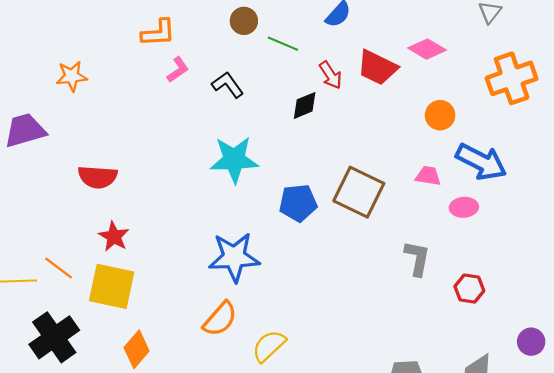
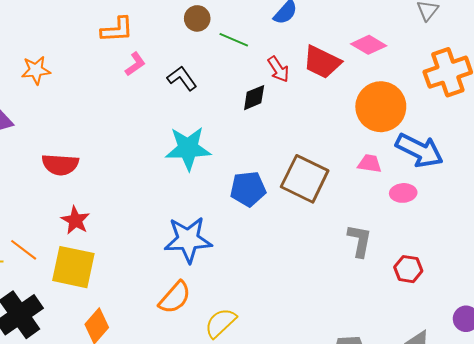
orange circle: (440, 115) -> (381, 107), size x1.8

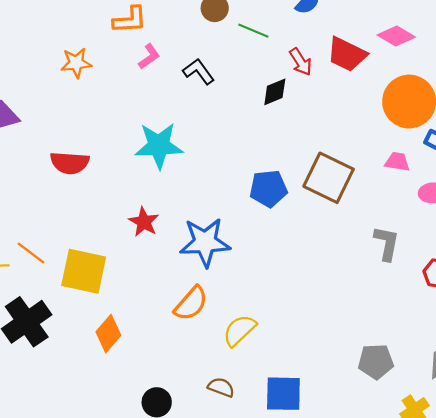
orange star: (36, 70) -> (76, 63), moved
cyan star: (188, 148) -> (159, 146), moved
red star: (75, 220) -> (144, 222), moved

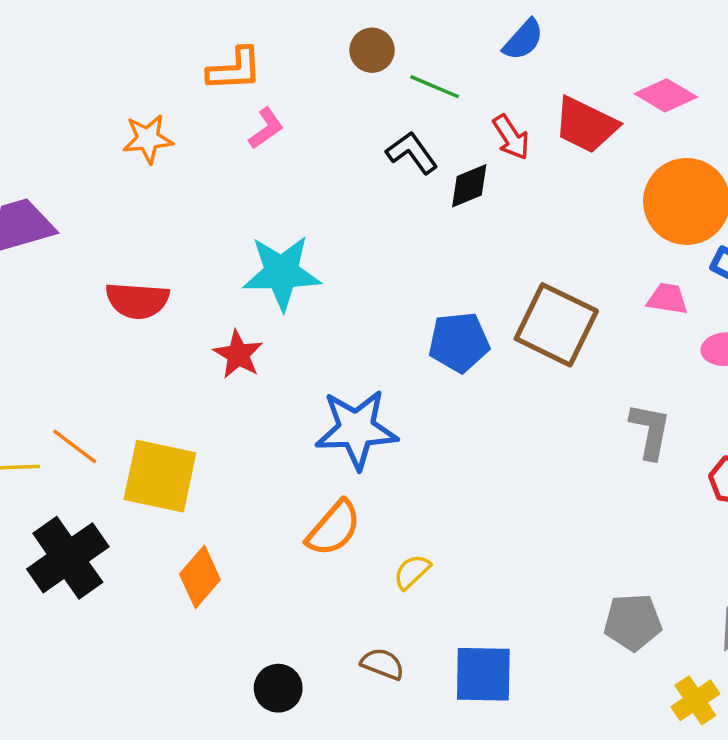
black L-shape: (199, 71) -> (412, 153), moved
red star: (144, 222) -> (238, 354), moved
yellow semicircle: (239, 330) -> (412, 572), size x0.7

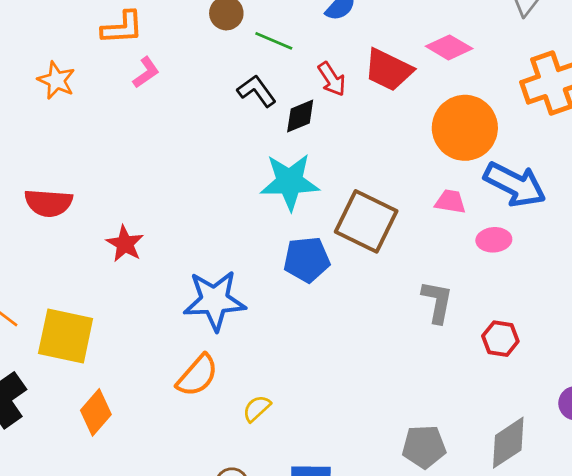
orange star: (148, 139) -> (56, 80), turned 30
cyan star: (282, 273) -> (290, 182), moved
blue pentagon: (459, 342) -> (307, 260), moved

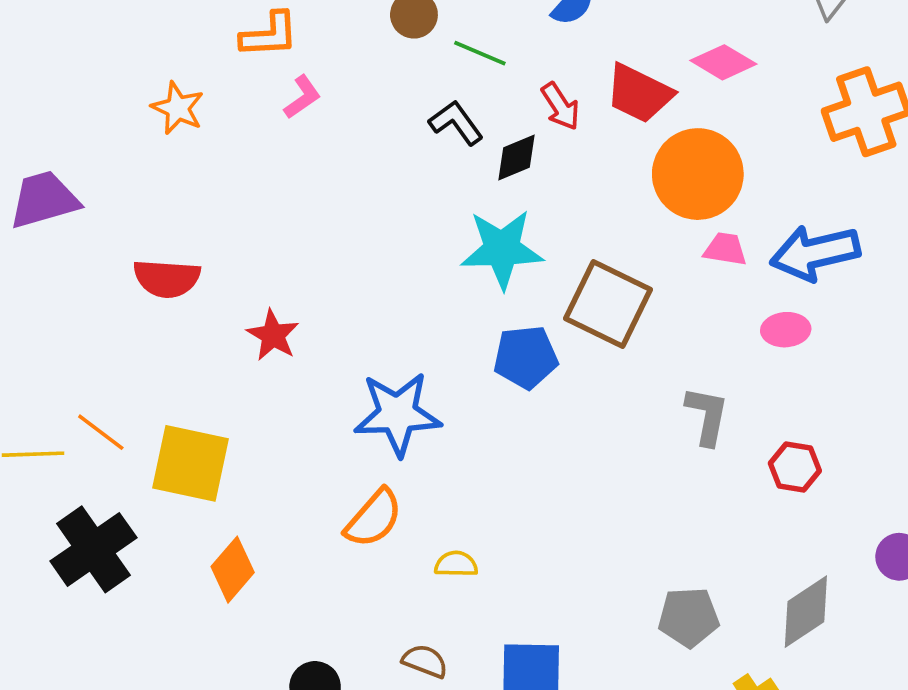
orange circle: (465, 128) -> (698, 174), moved
blue arrow: (515, 184) -> (815, 253), turned 140
pink trapezoid: (450, 202) -> (725, 249), moved
yellow semicircle: (257, 408) -> (456, 564), turned 44

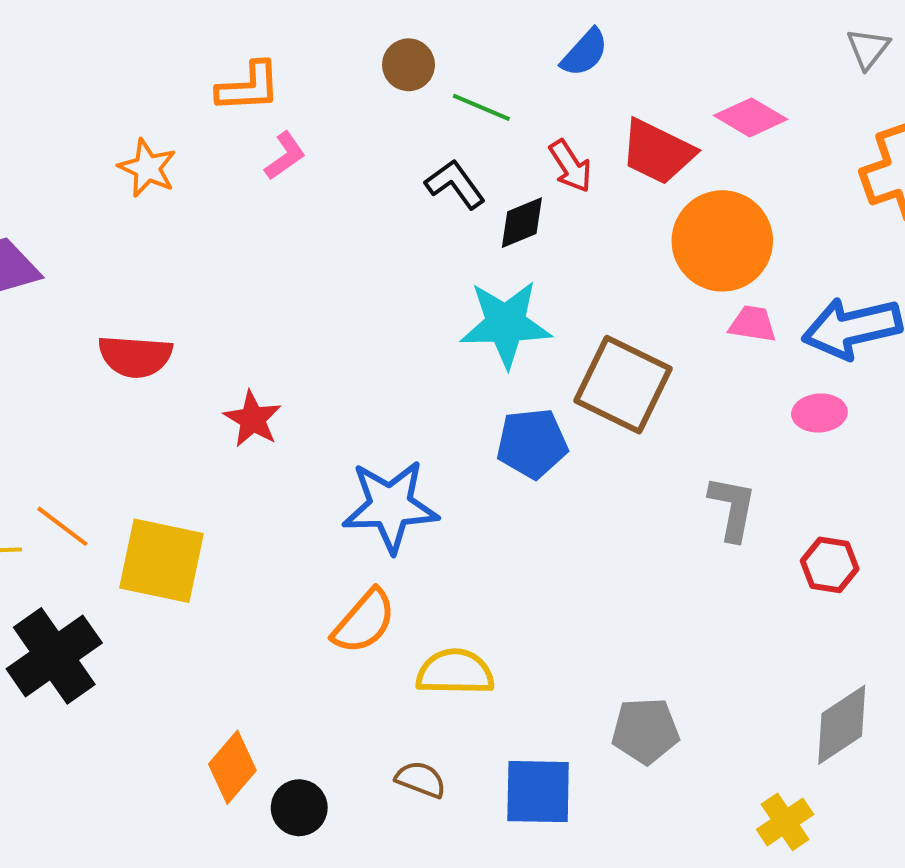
yellow semicircle: (456, 564) -> (455, 672), size x1.6
orange diamond: (233, 570) -> (232, 767), moved
gray pentagon: (689, 617) -> (645, 731), moved

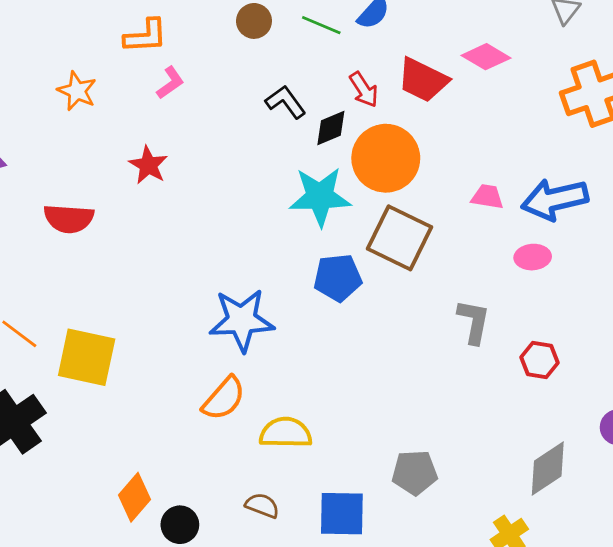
green line: (481, 107) -> (321, 25), moved
orange circle: (722, 241) -> (386, 158), moved
red star: (253, 419) -> (148, 165), moved

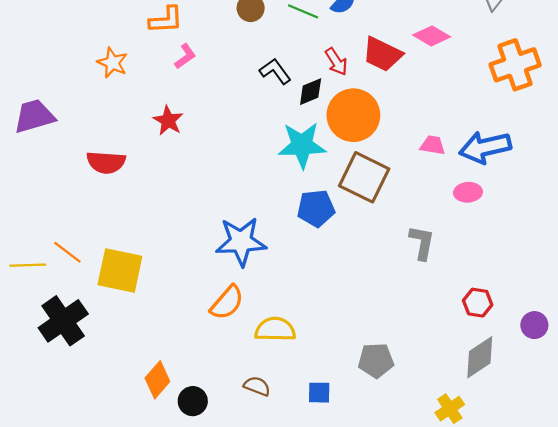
red hexagon: (540, 360) -> (478, 303), moved
blue square: (342, 514) -> (319, 393), size x0.6

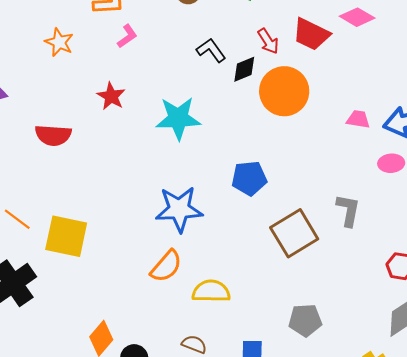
cyan star: (302, 145) -> (178, 118), moved
brown square: (364, 177) -> (294, 233), moved, turned 33

